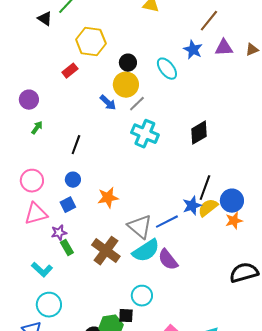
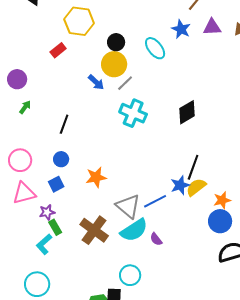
blue circle: (232, 201) -> (220, 221), moved
purple semicircle: (168, 260) -> (156, 239), size x0.6
cyan L-shape: (42, 270) -> (44, 244), moved, turned 95

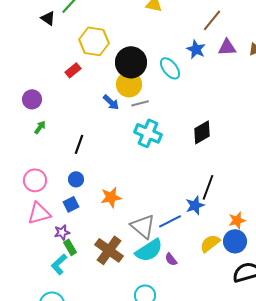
black circle: (116, 42) -> (131, 62), size x1.8
gray line: (125, 83) -> (140, 103), turned 30
yellow semicircle: (196, 187) -> (210, 243), moved

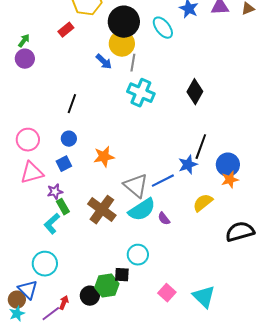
gray line: (140, 103) -> (133, 63), turned -66
green arrow: (40, 127) -> (24, 41), moved
black diamond: (202, 132) -> (195, 92), turned -30
blue circle: (235, 241) -> (228, 165), moved

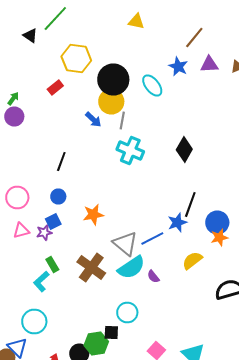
pink triangle: (32, 173) -> (21, 230), size x0.7
purple star: (55, 192) -> (44, 232), moved

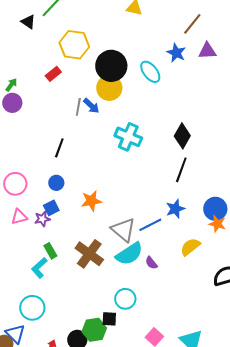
gray line: (122, 120) -> (78, 107), moved
black line: (190, 204) -> (181, 170), moved
orange star: (219, 238) -> (217, 224), turned 30

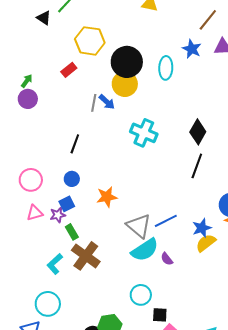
cyan ellipse: (150, 72) -> (166, 68), turned 40
blue star: (175, 209) -> (202, 228), moved
green rectangle: (50, 251) -> (72, 232), moved
brown cross: (89, 254) -> (86, 256), moved
black square: (109, 319) -> (160, 315), moved

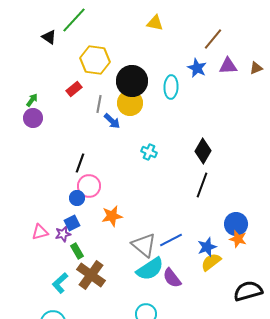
gray line: (94, 103) -> (99, 104), moved
cyan cross: (144, 133) -> (149, 152), size x0.6
pink circle: (31, 180) -> (89, 186), moved
purple semicircle: (167, 259) -> (172, 278), size x1.5

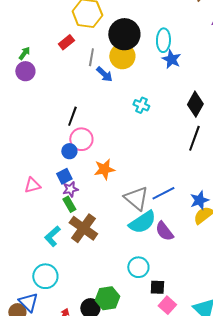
blue star: (197, 68) -> (171, 59), moved
purple star: (63, 234) -> (70, 189), moved

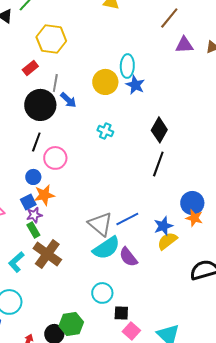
black circle: (124, 34) -> (40, 105), moved
yellow circle: (122, 56) -> (105, 82), moved
pink circle: (81, 139) -> (55, 158), moved
orange star: (104, 169) -> (44, 195), moved

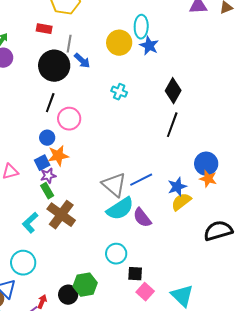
red rectangle: (30, 68) -> (44, 29), turned 49

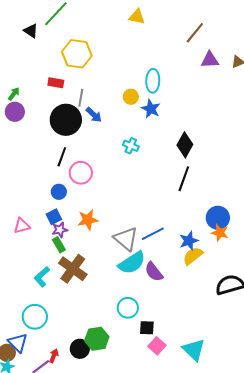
yellow circle: (119, 43) -> (131, 97), size x0.6
blue star: (149, 46) -> (151, 109), moved
orange star: (58, 156) -> (88, 220), moved

